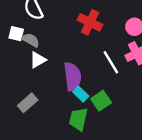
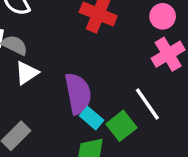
white line: (111, 62) -> (147, 104), moved

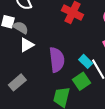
cyan rectangle: (92, 118) -> (86, 61), moved

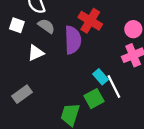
gray semicircle: (21, 28) -> (46, 26), moved
purple semicircle: (57, 60) -> (73, 40), moved

